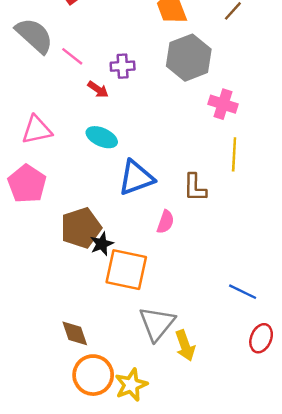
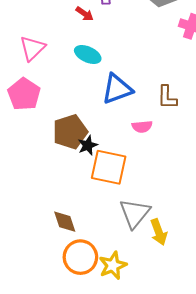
pink triangle: (37, 130) -> (32, 48), turned -32
pink semicircle: (165, 222) -> (142, 127), turned 66

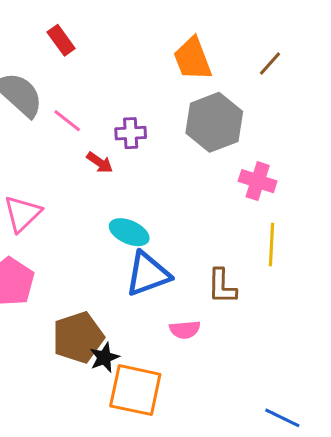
cyan ellipse: (88, 55) -> (129, 232), moved

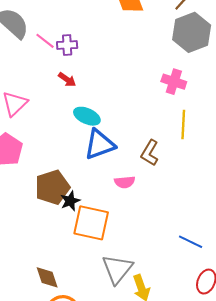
gray hexagon: (214, 122) -> (192, 32), moved
purple cross: (131, 133) -> (67, 45), moved
red arrow: (100, 163) -> (67, 80), moved
brown L-shape: (222, 286) -> (150, 153), turned 30

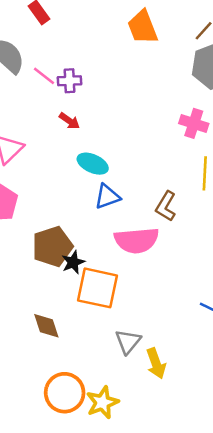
blue triangle: (100, 144) -> (107, 197), size x0.7
pink semicircle: (125, 182) -> (137, 240), size x1.8
gray triangle: (117, 269) -> (128, 342), size x0.7
brown diamond: (47, 277) -> (46, 326), moved

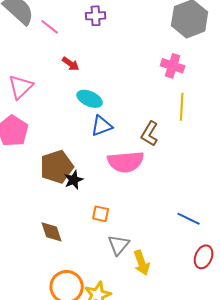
purple cross: (69, 81) -> (96, 16), moved
orange square: (98, 288) -> (101, 214), moved, size x0.5

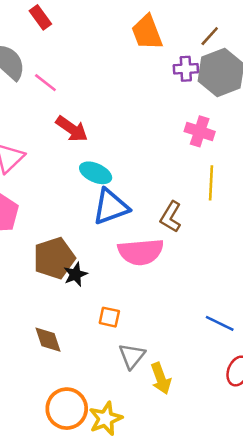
purple cross: (96, 16) -> (186, 69), moved
red arrow: (71, 64) -> (72, 129), size x1.5
blue triangle: (102, 126) -> (111, 207), size x1.4

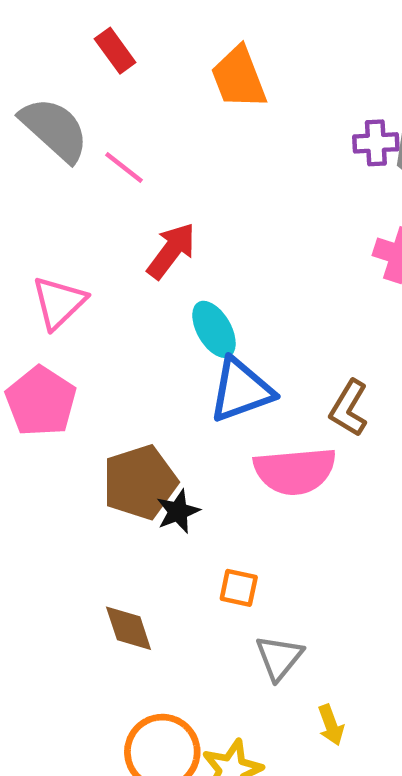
orange trapezoid: (147, 32) -> (239, 78), moved
red arrow: (72, 129) -> (171, 251), turned -88
cyan ellipse: (96, 173) -> (214, 329), turned 36
yellow arrow: (161, 378) -> (331, 725), moved, size x0.7

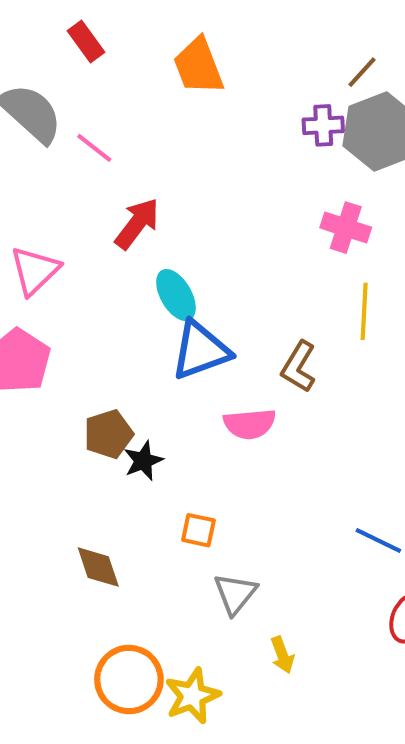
pink semicircle: (295, 471) -> (250, 424), size x0.7
brown pentagon: (140, 482) -> (108, 434), size x0.7

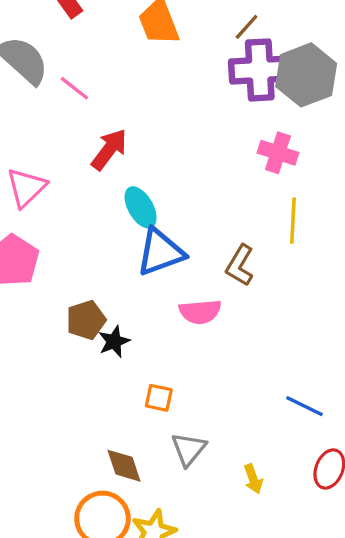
brown line: (362, 72) -> (247, 27), moved
purple cross: (323, 125) -> (260, 70), size x1.8
brown diamond: (98, 567) -> (124, 466), moved
yellow arrow: (282, 655) -> (253, 479), moved

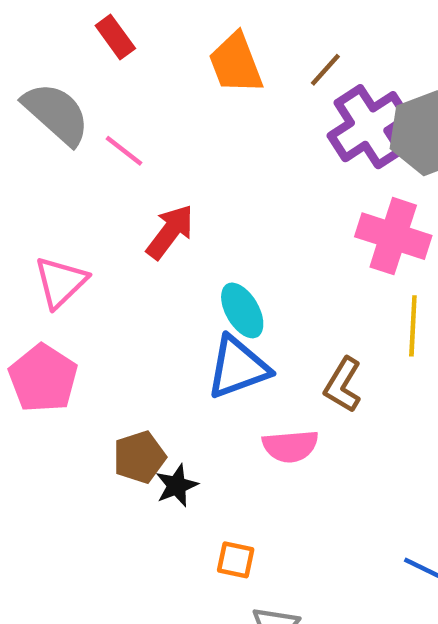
brown line: (247, 27) -> (325, 70), moved
purple cross: (260, 70) -> (369, 127), turned -30
pink cross: (278, 153) -> (393, 236), size x1.4
cyan ellipse: (141, 207) -> (242, 310), moved

